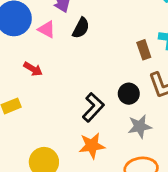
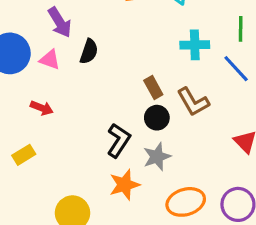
brown rectangle: (144, 50) -> (153, 87), moved
gray star: (140, 126) -> (157, 157), moved

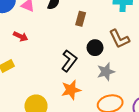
brown rectangle: (153, 87) -> (81, 19), moved, turned 40
gray star: (157, 157) -> (106, 72), moved

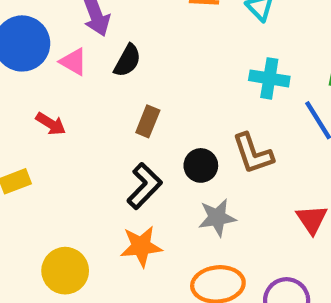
brown rectangle: (81, 19) -> (148, 121), moved

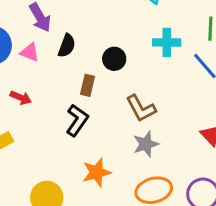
brown L-shape: (253, 154) -> (141, 108), moved
black circle: (201, 165) -> (114, 59), moved
black L-shape: (144, 186) -> (77, 120), moved

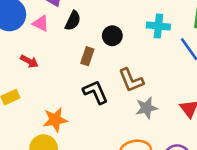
black L-shape: (77, 120) -> (95, 92), moved, turned -64
gray star: (146, 144) -> (146, 108), moved
orange star: (96, 172) -> (55, 120), moved

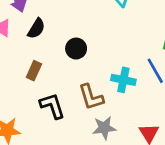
cyan cross: (158, 26) -> (123, 80), moved
brown rectangle: (87, 56) -> (34, 71), moved

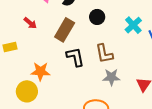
brown rectangle: (34, 71) -> (65, 30), size x1.6
cyan cross: (123, 80) -> (133, 25), moved, turned 30

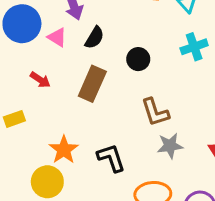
cyan cross: (133, 25) -> (194, 47), moved, turned 30
black L-shape: (75, 57) -> (111, 158), moved
orange star: (40, 71) -> (64, 150), turned -30

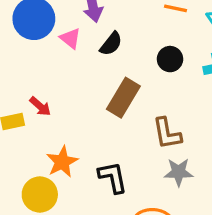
black circle: (138, 59) -> (170, 59), moved
red arrow: (40, 80) -> (40, 106), moved
brown rectangle: (92, 84) -> (123, 98), moved

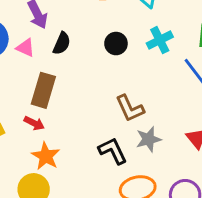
brown rectangle: (123, 98) -> (43, 90), moved
red arrow: (40, 106) -> (34, 123), moved
black L-shape: (113, 177) -> (113, 151), moved

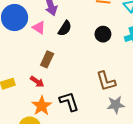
brown rectangle: (43, 90) -> (47, 59), size x0.7
black L-shape: (113, 151) -> (69, 102), moved

